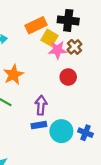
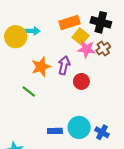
red circle: (68, 77) -> (81, 81), moved
purple arrow: (41, 105) -> (64, 65), moved
blue rectangle: (39, 125) -> (55, 131), moved

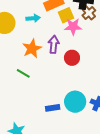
cyan arrow: (33, 31) -> (33, 18), moved
yellow square: (81, 36) -> (66, 15), turned 35
brown cross: (103, 49) -> (89, 13), moved

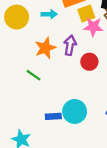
cyan circle: (75, 102) -> (75, 111), moved
blue rectangle: (53, 108) -> (53, 116), moved

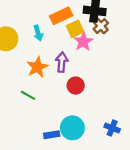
cyan arrow: (49, 14) -> (38, 33), turned 80
pink star: (93, 27) -> (83, 42), turned -30
red circle: (89, 62) -> (76, 86), moved

